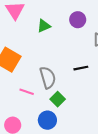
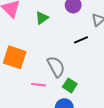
black line: (81, 68) -> (81, 40), moved

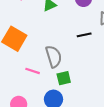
green square: (70, 85) -> (64, 78), turned 32

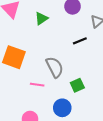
green square: (64, 78) -> (77, 85), moved

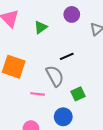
black line: (80, 41) -> (67, 56), moved

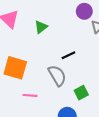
purple circle: (72, 14) -> (84, 11), moved
pink line: (38, 94) -> (30, 95), moved

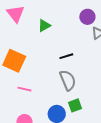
gray semicircle: (57, 75) -> (68, 80), moved
green square: (81, 93) -> (75, 105), moved

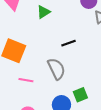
gray semicircle: (68, 80) -> (56, 69), moved

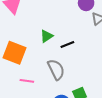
green triangle: (43, 12) -> (47, 36), moved

